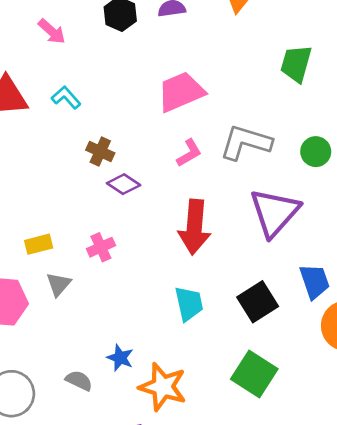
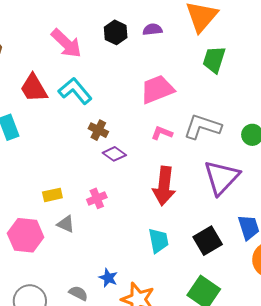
pink arrow: (52, 31) -> (66, 43), size x1.6
green trapezoid: (296, 64) -> (214, 60), moved
cyan L-shape: (66, 97) -> (75, 91), size x1.6
pink L-shape: (189, 153) -> (162, 133), turned -130
gray triangle: (59, 284) -> (66, 224), turned -48

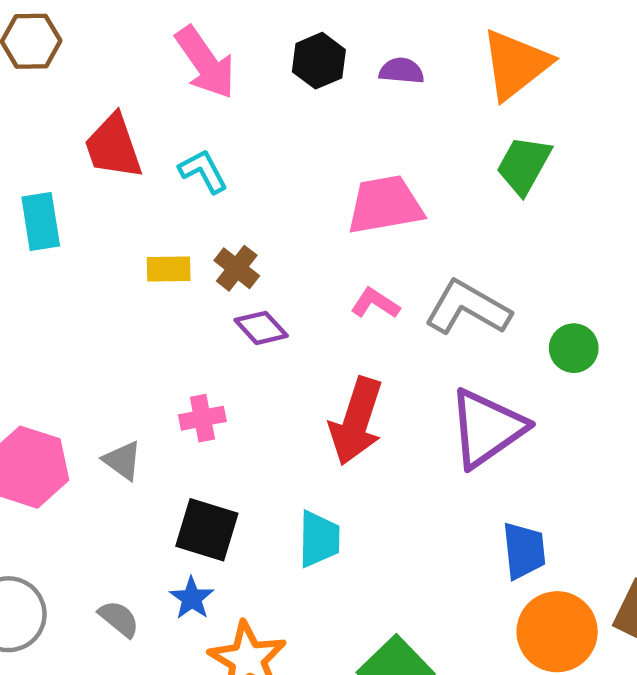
cyan L-shape: (75, 91) -> (203, 171), size x0.7
yellow rectangle: (52, 195) -> (169, 269), moved
black square: (208, 241) -> (207, 530), moved, turned 36

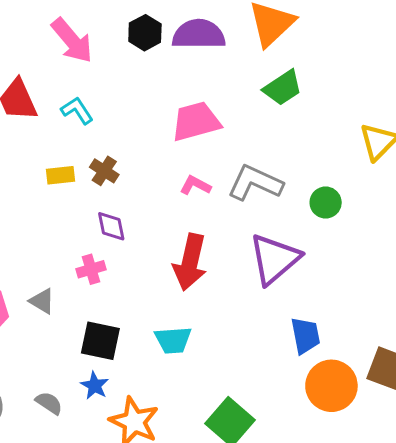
purple semicircle: (401, 71) -> (199, 34), size x1.8
green trapezoid: (524, 165) -> (283, 88), turned -147
purple diamond: (261, 328) -> (111, 226), moved, turned 36
cyan trapezoid: (319, 539) -> (173, 340), turned 90

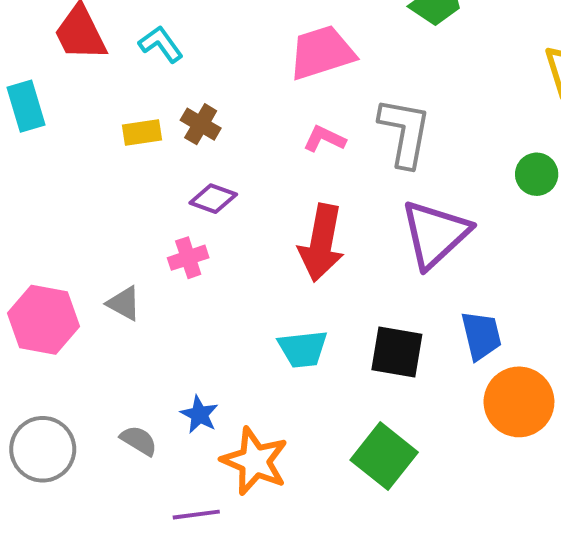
gray L-shape: (255, 183) -> (405, 132), turned 78
green circle: (326, 203) -> (537, 174), moved
purple diamond: (111, 226) -> (213, 199), turned -56
black square: (100, 341) -> (397, 352), moved

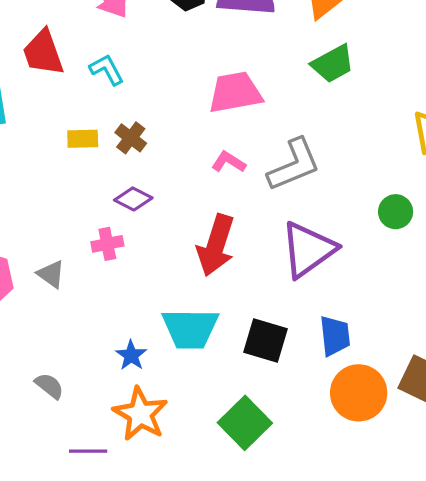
gray L-shape: (405, 132) -> (294, 165), turned 50
cyan trapezoid: (303, 349) -> (190, 329), size x1.4
blue star: (199, 415) -> (131, 355), moved

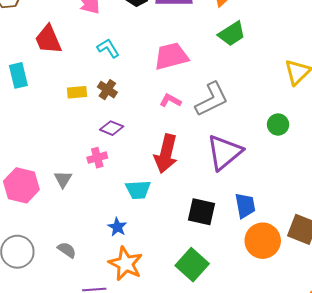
cyan L-shape: (107, 70) -> (108, 48), moved
gray triangle: (51, 274) -> (63, 179), turned 30
cyan trapezoid: (190, 329) -> (138, 190), moved, size x0.7

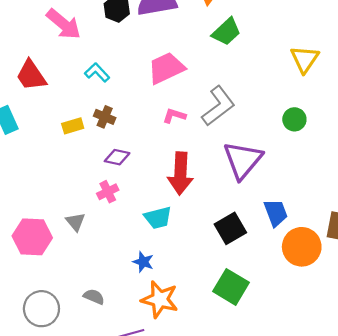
black square: (202, 212) -> (230, 228), turned -32

